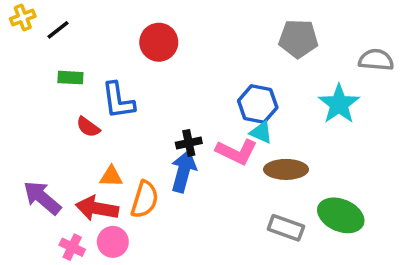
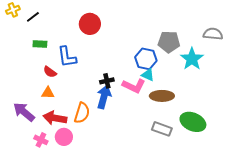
gray pentagon: (298, 39) -> (169, 42), moved
orange triangle: (111, 176) -> (48, 93), moved

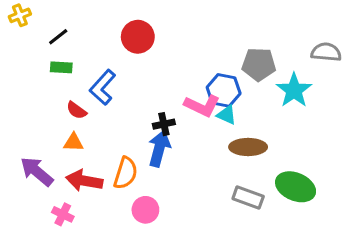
black line: (33, 17) -> (58, 37), moved
blue L-shape: (67, 57) -> (103, 87), turned 50
pink L-shape: (134, 86) -> (202, 106), moved
pink circle: (64, 137) -> (145, 210), moved

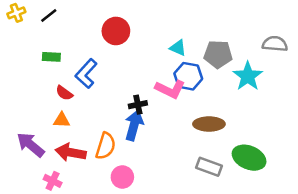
black line: (58, 37) -> (49, 15), moved
cyan triangle: (227, 115) -> (178, 48), moved

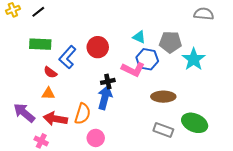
red circle: (116, 31) -> (98, 47), moved
gray semicircle: (275, 44) -> (204, 14), moved
green rectangle: (51, 57) -> (40, 44), size x1.5

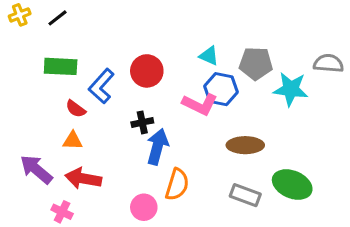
gray semicircle: (204, 14) -> (329, 63), moved
cyan star: (194, 59) -> (291, 89), turned -30
black cross: (108, 81) -> (142, 122), moved
orange semicircle: (83, 114) -> (177, 185), moved

